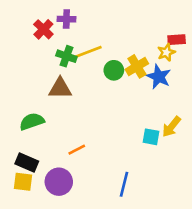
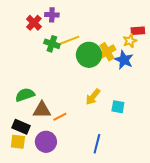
green circle: (114, 70) -> (89, 55), size x1.6
brown triangle: (60, 88) -> (42, 110), moved
yellow arrow: (171, 127) -> (93, 97), moved

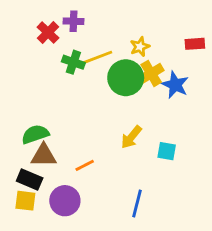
yellow star: (130, 41) -> (140, 47), moved
brown triangle: (42, 110) -> (44, 155), moved

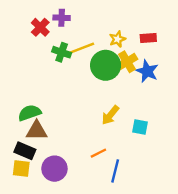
red rectangle: (195, 44) -> (148, 38), moved
orange line: (85, 165) -> (98, 153), moved

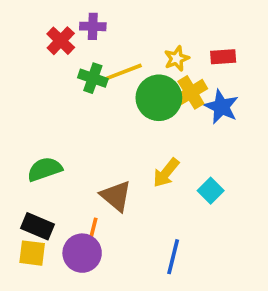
cyan square: (140, 127) -> (211, 191), turned 35
brown triangle: (37, 131) -> (116, 196), moved, turned 40
orange line: (98, 153) -> (93, 230), moved, turned -49

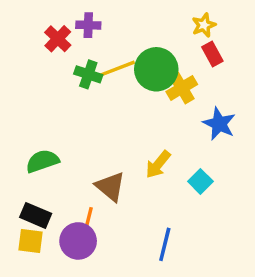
red rectangle: (223, 57) -> (212, 54), turned 65
yellow star: (177, 59) -> (204, 25), moved
green circle: (159, 98) -> (156, 69), moved
blue star: (221, 107) -> (219, 124), moved

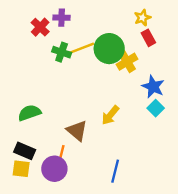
cyan square: (200, 181) -> (156, 108), moved

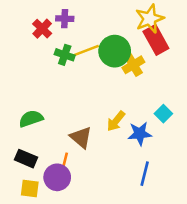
yellow star: (142, 18) -> (150, 19), size x1.6
red rectangle: (148, 38) -> (156, 40), size x1.6
blue star: (153, 87) -> (140, 134), moved, turned -30
yellow square: (21, 169) -> (30, 189), moved
blue line: (115, 171) -> (145, 174), moved

